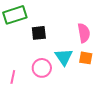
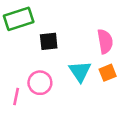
orange square: (86, 58) -> (108, 73), turned -32
pink circle: (42, 68) -> (40, 83), moved

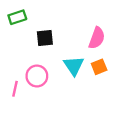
green rectangle: (19, 19) -> (17, 17), size x0.7
pink semicircle: (105, 41) -> (97, 38), turned 30

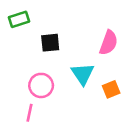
orange square: (99, 67) -> (111, 89), moved
pink line: (15, 89) -> (29, 113), moved

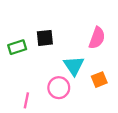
green rectangle: (19, 19) -> (17, 47), moved
pink circle: (41, 85) -> (59, 88), moved

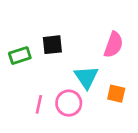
orange square: (99, 80) -> (116, 94), turned 35
pink line: (26, 100) -> (39, 104), moved

